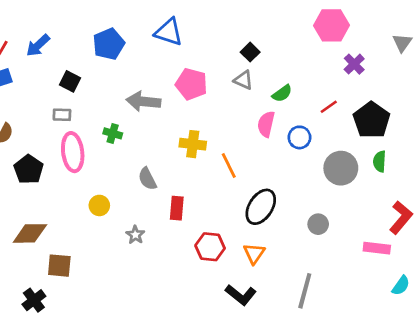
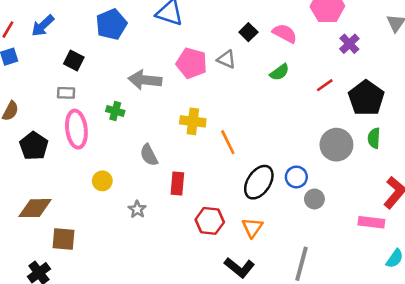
gray triangle: (243, 80) -> (226, 59), moved
pink semicircle: (266, 124) -> (285, 33), moved, turned 105
blue circle: (299, 137) -> (296, 177), moved

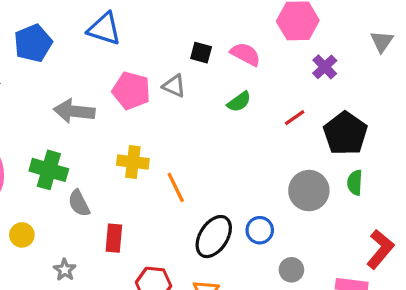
black square: (248, 32) -> (201, 53), turned -30
green cross: (115, 111) -> (49, 170), moved, size x1.6
gray circle: (314, 199) -> (291, 270), moved

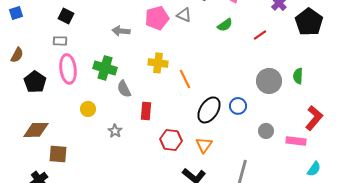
pink pentagon: (131, 91) -> (157, 18), turned -30
gray arrow: (74, 111) -> (121, 31), size x0.7
black pentagon: (345, 133) -> (309, 22), moved
gray circle: (291, 270) -> (266, 131), moved

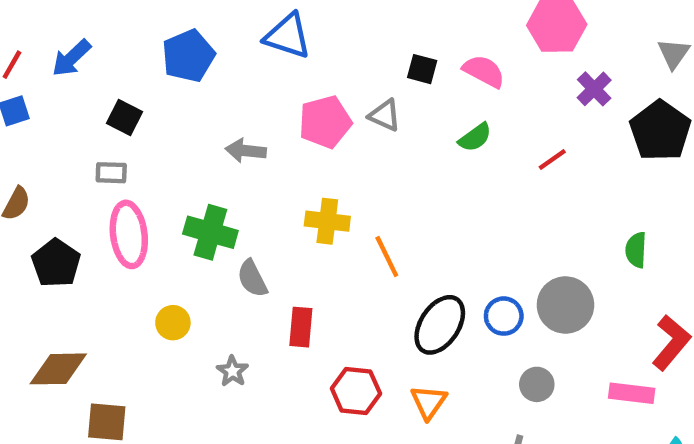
gray circle: (269, 81) -> (565, 305), moved
gray circle: (266, 131) -> (537, 384), moved

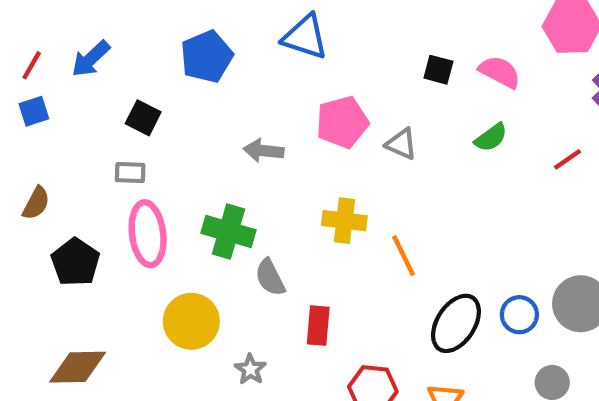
gray triangle: (385, 115) -> (401, 144), moved
yellow circle: (173, 323) -> (191, 321), size x1.6

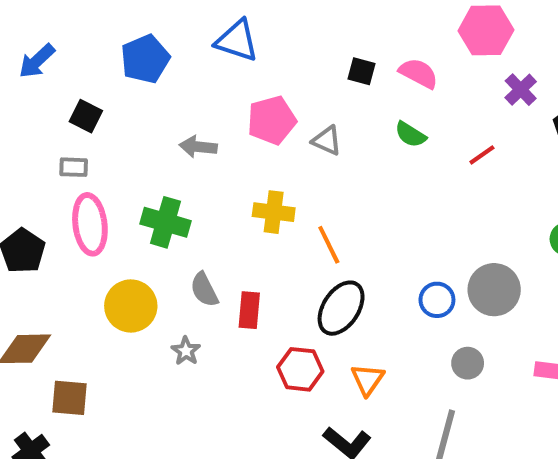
green semicircle: (491, 138) -> (410, 135), turned 68
gray semicircle: (270, 277) -> (204, 290), moved
black ellipse: (456, 323) -> (341, 308), moved

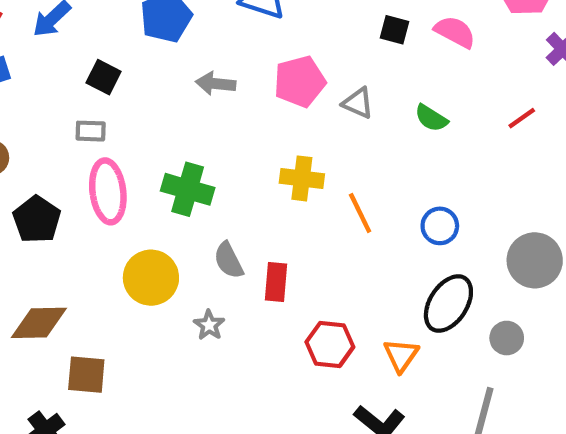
green semicircle: (410, 135) -> (431, 118), moved
gray arrow: (198, 147) -> (216, 84), moved
blue circle: (437, 300) -> (440, 226), moved
black ellipse: (341, 308) -> (448, 304), moved

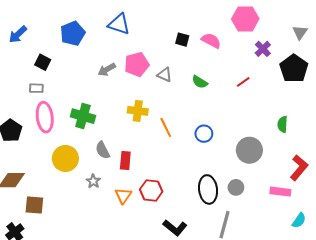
gray arrow: (216, 84) -> (107, 70), moved, turned -36
black ellipse: (448, 304) -> (208, 189), moved, turned -40
orange triangle: (401, 355) -> (123, 196), moved

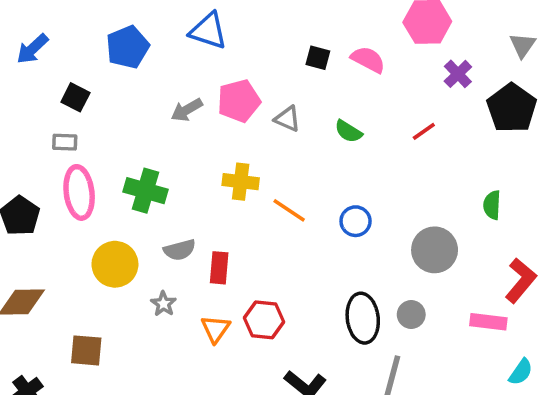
orange line: (166, 127) -> (289, 210), turned -30
gray semicircle: (103, 150) -> (180, 250), turned -78
brown square: (34, 205) -> (86, 350), moved

